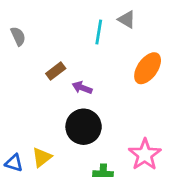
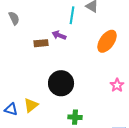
brown rectangle: (56, 71) -> (41, 43), turned 32
purple arrow: (82, 88) -> (59, 35), moved
pink star: (145, 155) -> (117, 85), moved, size x0.6

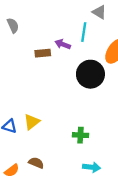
cyan line: (72, 15) -> (84, 32), moved
black circle: (61, 83) -> (90, 74), moved

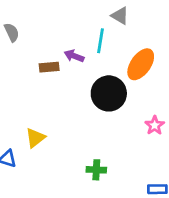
yellow triangle: (32, 122) -> (35, 138), moved

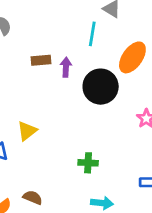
purple arrow: (74, 56) -> (66, 67), moved, turned 72

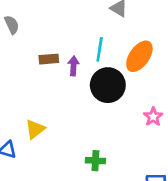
cyan line: (92, 34) -> (100, 49), moved

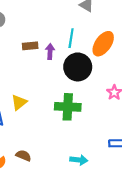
green cross: (95, 161) -> (68, 107), moved, size x1.6

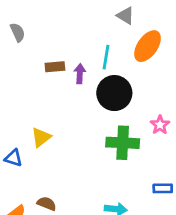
orange ellipse: (103, 44) -> (148, 46), moved
green cross: (68, 107) -> (123, 143), moved

